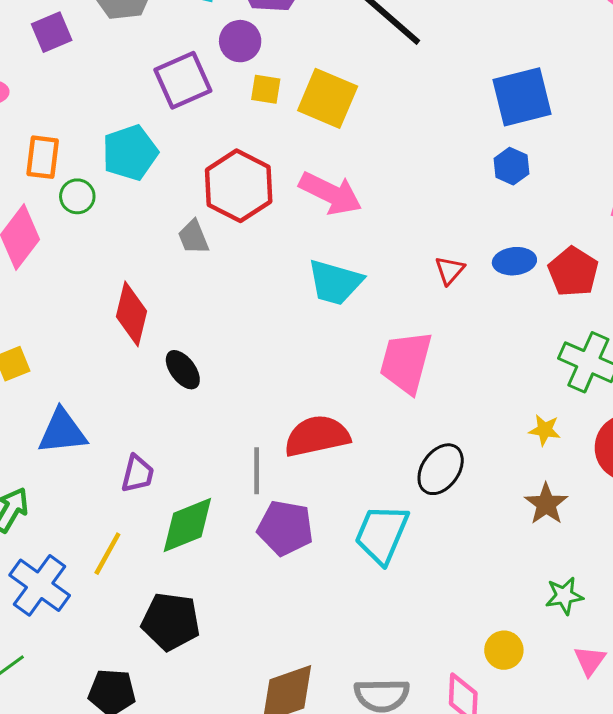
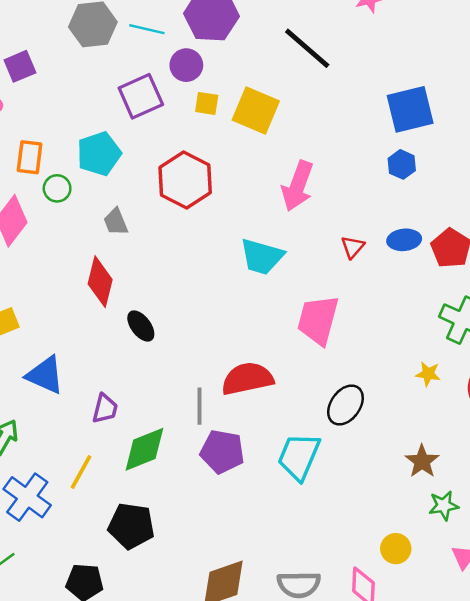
purple square: (52, 32) -> (20, 66), moved
pink arrow: (331, 193) -> (298, 186), moved, turned 84
gray trapezoid: (193, 237) -> (116, 222), moved
blue triangle: (62, 432) -> (45, 375), turned 30
brown star: (546, 504) -> (422, 461), moved

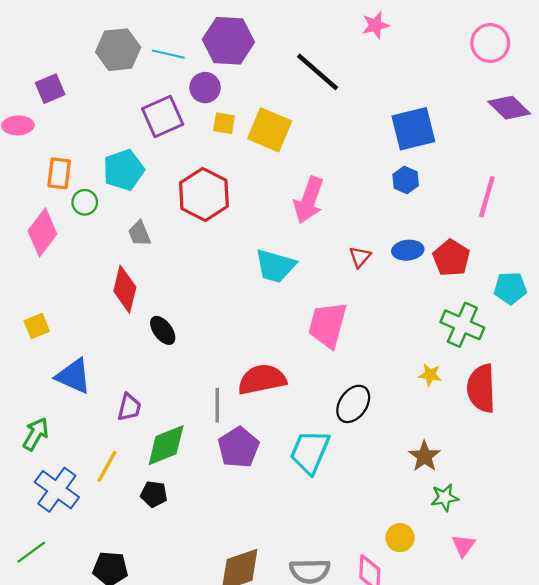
purple pentagon: (222, 452) -> (238, 447), turned 30
black pentagon: (131, 526) -> (154, 494), moved, size x0.6

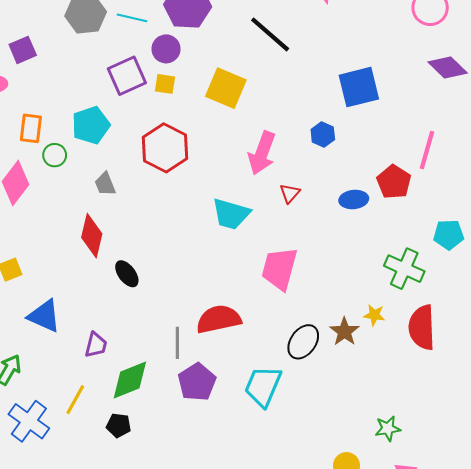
yellow square: (224, 123) -> (165, 84), moved
blue hexagon: (406, 180) -> (323, 135), moved
red triangle: (360, 257) -> (290, 193), moved
red pentagon: (451, 258) -> (394, 182), moved
brown star: (425, 456) -> (344, 332), moved

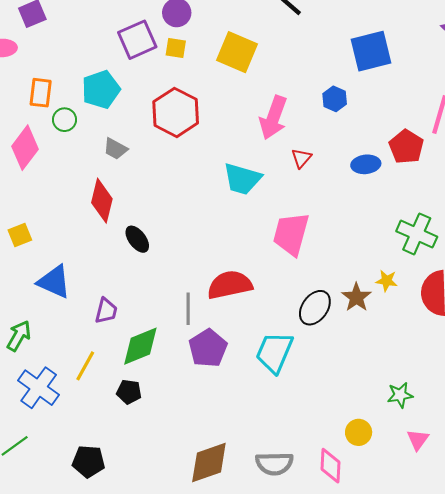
gray trapezoid: (105, 184) -> (115, 149), turned -40

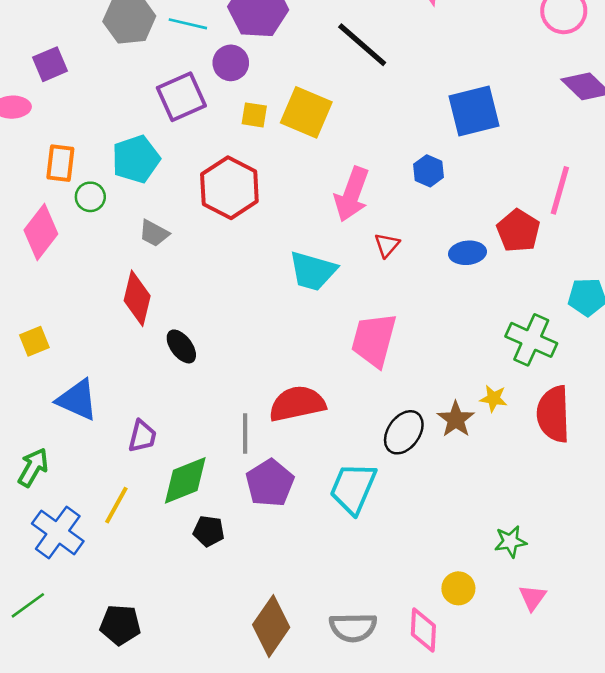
yellow square: (176, 48) -> (254, 115), moved
black pentagon: (129, 392) -> (209, 531), moved
brown diamond: (209, 462) -> (271, 626), turned -36

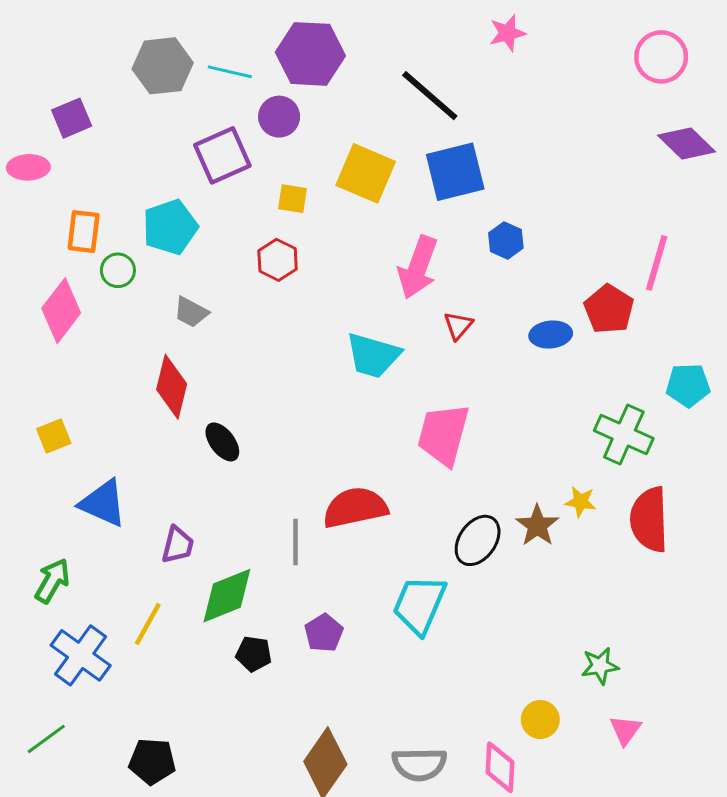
blue square: (474, 111) -> (455, 172), moved
yellow square: (254, 115) -> (293, 199), moved
red hexagon: (229, 188) -> (278, 260), size x0.6
purple pentagon: (270, 483) -> (324, 633), moved, size x0.7

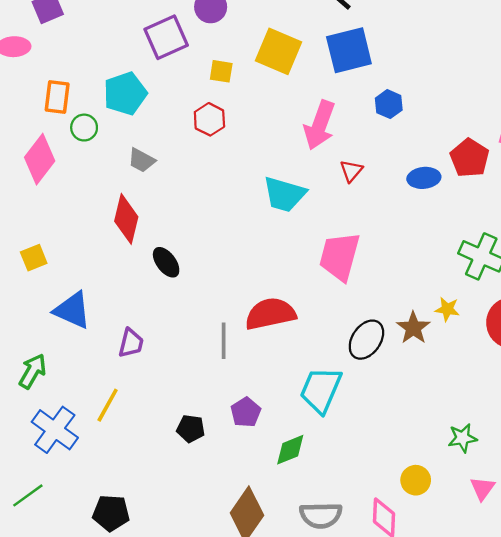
green diamond: (227, 596) -> (290, 450), moved, size x0.7

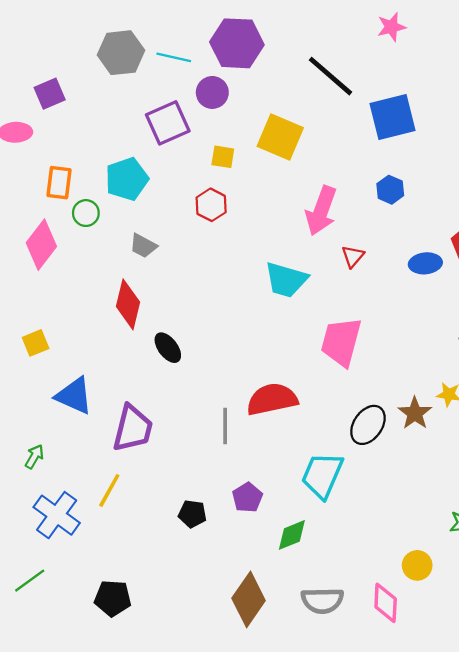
blue square: (349, 50) -> (393, 117), moved
purple trapezoid: (131, 343) -> (133, 428), size x1.6
green arrow: (33, 371) -> (34, 457), size x0.7

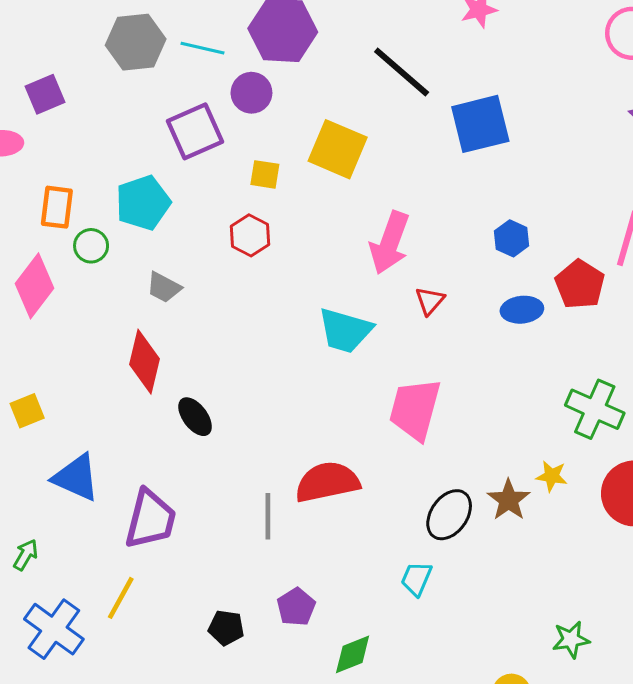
blue hexagon: (390, 190) -> (512, 238), moved
cyan trapezoid: (322, 475) -> (416, 579), moved, size x0.6

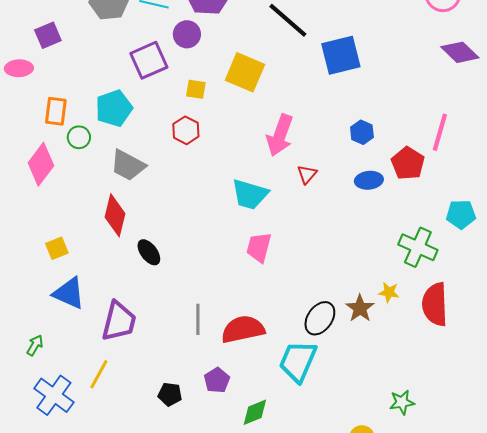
gray trapezoid: (164, 287) -> (128, 165), size x1.5
pink trapezoid: (415, 409) -> (259, 247), moved, size x0.7
yellow square: (27, 411) -> (57, 248), moved
red semicircle: (327, 482) -> (243, 329), moved
cyan trapezoid: (416, 579) -> (298, 361), size x1.8

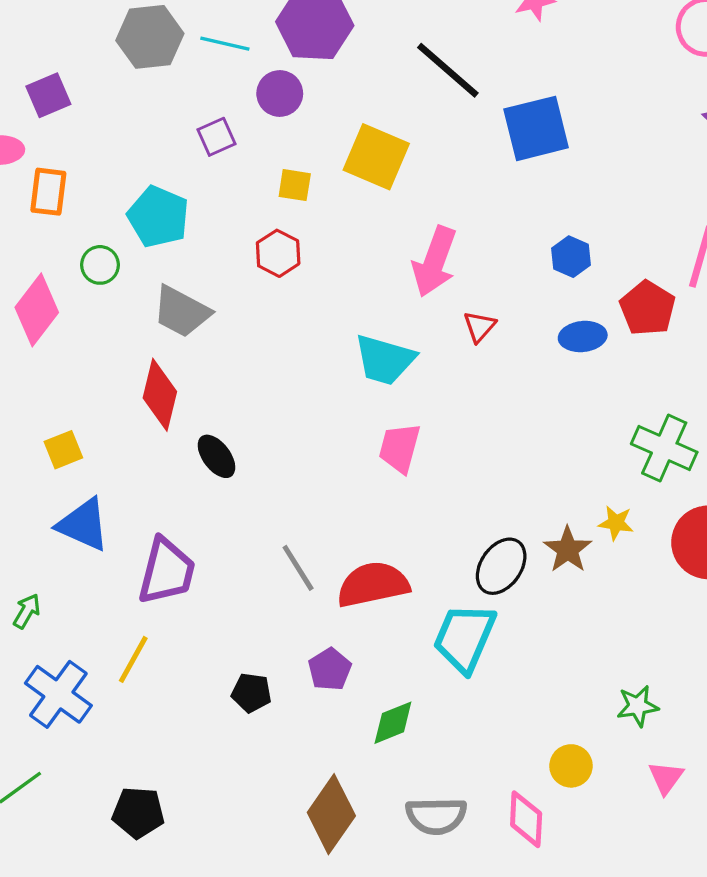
purple square: (149, 60) -> (216, 137), size x0.6
cyan pentagon: (114, 108) -> (158, 217), turned -30
orange rectangle: (56, 111) -> (48, 192), moved
gray line: (198, 319) -> (298, 568), turned -32

